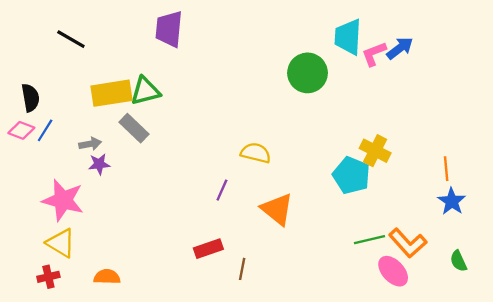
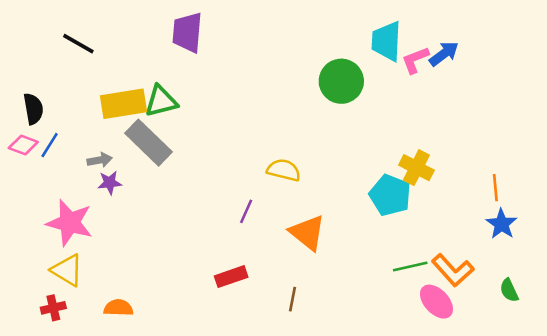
gray rectangle: (134, 128) -> (148, 143), size x1.4
brown line: (242, 269) -> (292, 299), moved

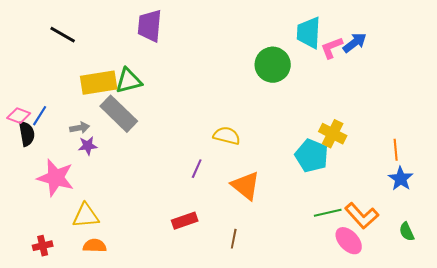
black semicircle: (33, 109) -> (27, 134), moved
yellow triangle: (67, 270) -> (86, 216), moved, turned -36

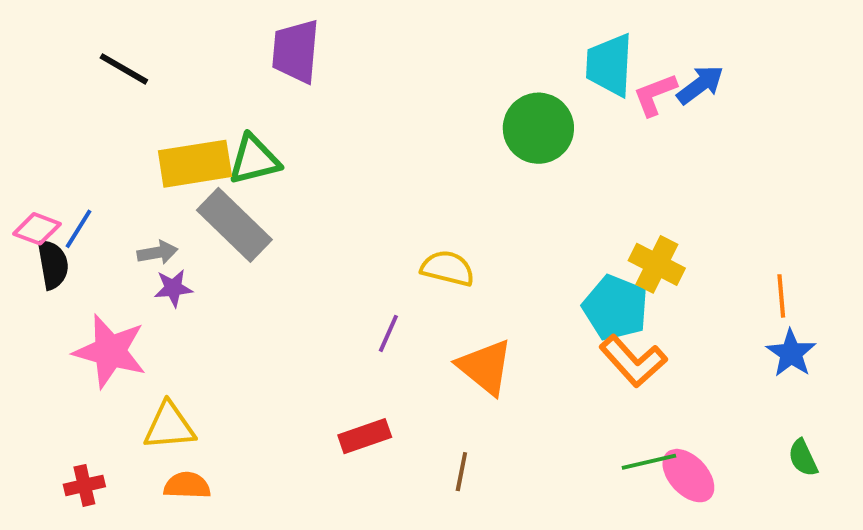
green line: (328, 213) -> (649, 462), moved
orange L-shape: (362, 216) -> (633, 361), moved

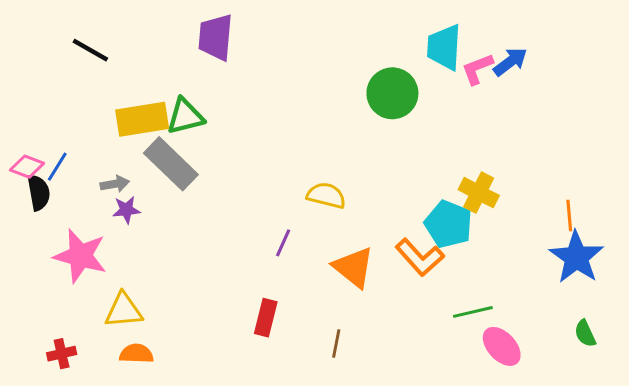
blue star: (791, 353) -> (576, 257), size x1.5
orange L-shape: (633, 361) -> (420, 257), moved
red rectangle: (365, 436) -> (266, 318), turned -57
green line: (649, 462) -> (473, 312), moved

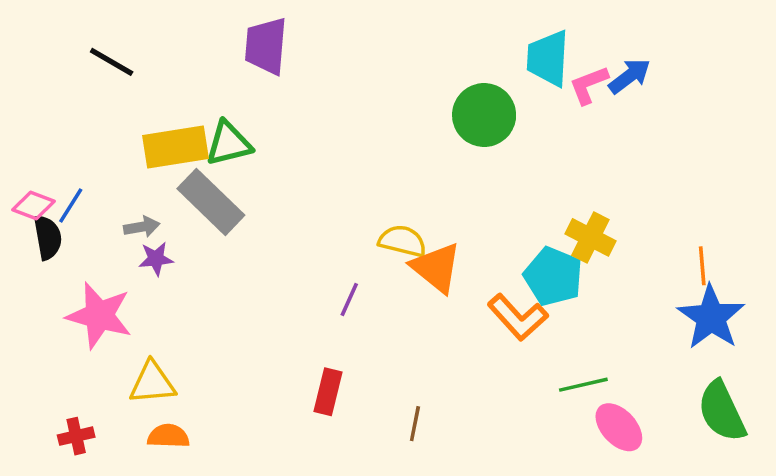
orange triangle: (354, 267) -> (436, 268), moved
green semicircle: (585, 333) -> (722, 411), size x1.8

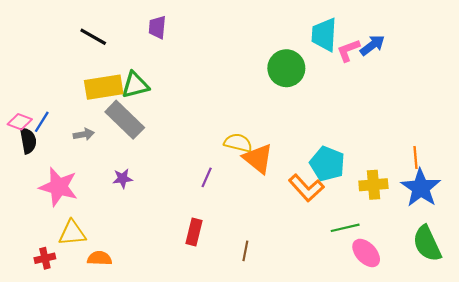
purple trapezoid: (266, 46) -> (157, 27), size x0.7
black line: (112, 62) -> (93, 37), moved
yellow cross: (590, 237) -> (373, 185), moved, turned -32
purple star: (156, 259) -> (123, 178), moved
yellow triangle: (152, 383) -> (72, 233), moved

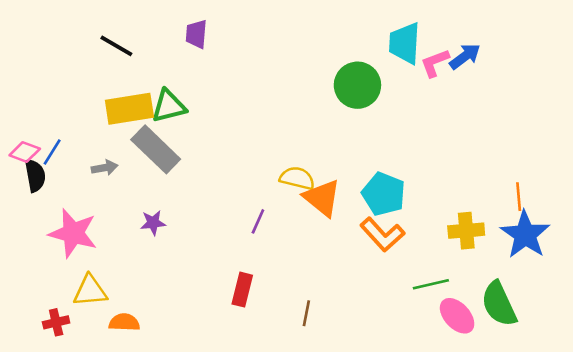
cyan pentagon: (327, 164) -> (384, 194), moved
green semicircle: (427, 244) -> (499, 304), moved

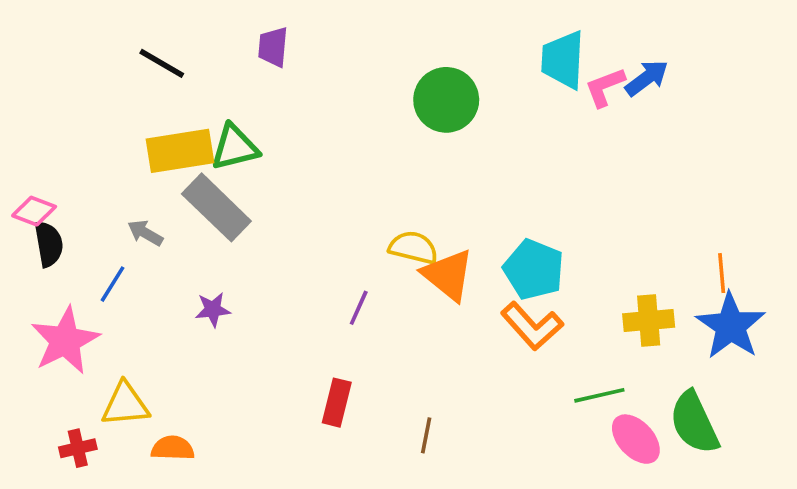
green circle: (357, 85) -> (446, 100), moved
blue line: (52, 152) -> (112, 284), moved
gray arrow: (105, 168) -> (145, 233), turned -140
pink star: (73, 233) -> (65, 341), moved, turned 30

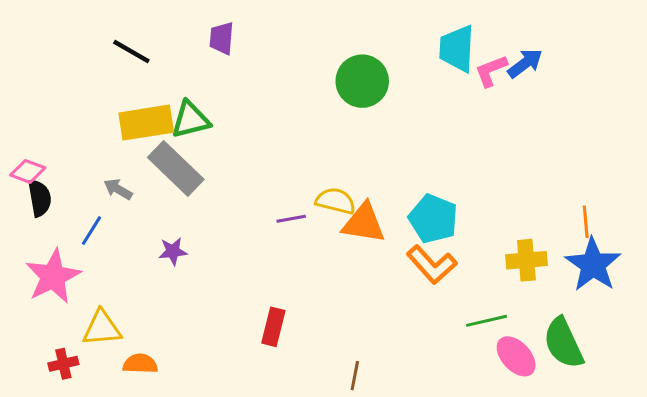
orange triangle: (448, 275) -> (364, 223), turned -30
purple line: (359, 308) -> (291, 219), moved, turned 56
brown line: (426, 435) -> (355, 376), moved

